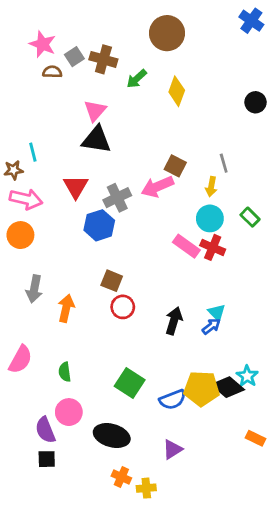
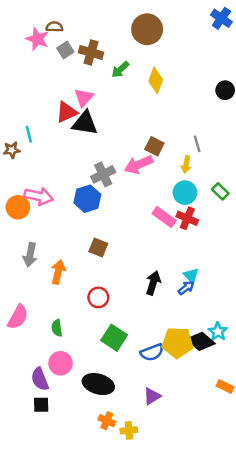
brown semicircle: (52, 72) -> (54, 27), moved
red triangle: (76, 187) -> (67, 112), moved, turned 35
pink arrow: (26, 199) -> (39, 196), moved
red circle: (123, 307) -> (98, 297), moved

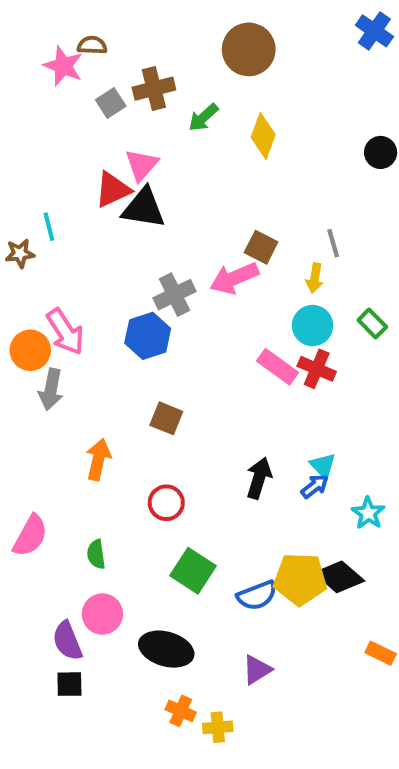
gray square: (65, 50) -> (111, 103), moved
brown cross: (91, 52) -> (154, 89), turned -30
pink arrow: (39, 196) -> (65, 332), turned 44
gray arrow: (30, 255) -> (51, 389), moved
cyan star: (218, 332) -> (368, 513), moved

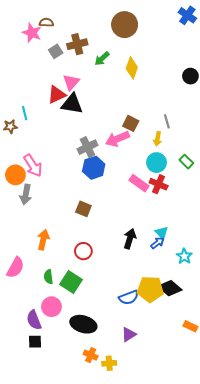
blue hexagon: (148, 336) -> (94, 168), moved
orange arrow: (98, 459) -> (43, 240), moved
green square: (193, 571) -> (71, 282), moved

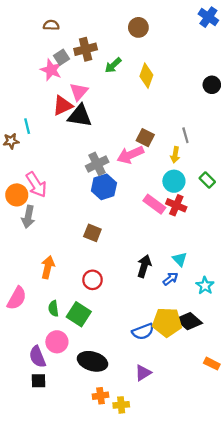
brown circle: (125, 25) -> (138, 27), size x0.7
pink star: (32, 33) -> (51, 70), moved
blue arrow: (158, 243) -> (171, 279), moved
orange cross: (91, 355) -> (101, 396), turned -32

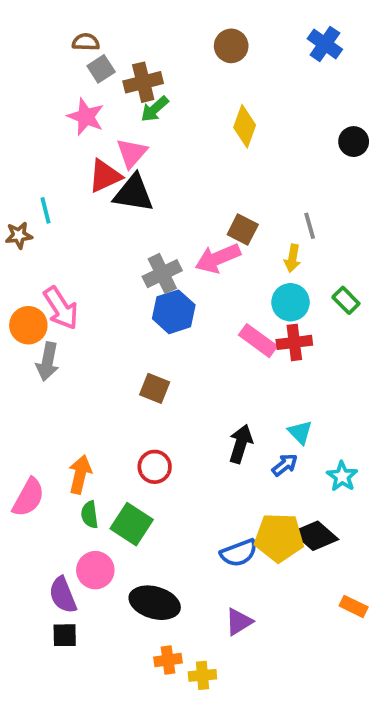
blue cross: (208, 17) -> (325, 44), moved
gray square: (62, 57) -> (101, 69), moved
green arrow: (113, 65) -> (155, 109), moved
red cross: (176, 205) -> (294, 342), turned -30
orange arrow: (48, 267) -> (80, 474), moved

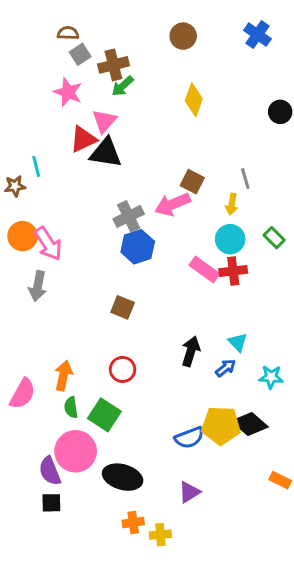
orange circle: (28, 325) -> (23, 236), moved
cyan star: (342, 476) -> (271, 377), turned -30
pink circle: (95, 570) -> (76, 451), size x1.4

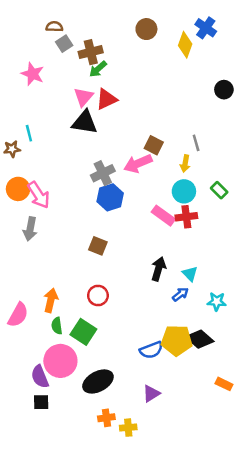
pink star: (68, 92) -> (33, 74), moved
yellow diamond: (194, 100) -> (185, 45), moved
red triangle: (83, 139) -> (106, 99), moved
black arrow: (191, 351) -> (159, 269), moved
black ellipse: (123, 477) -> (98, 381), turned -44

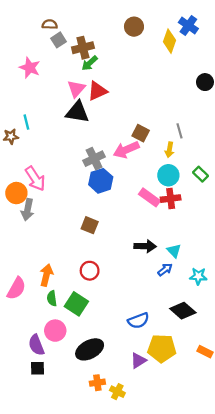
orange circle: (18, 189) -> (16, 193), moved
black arrow: (159, 269) -> (145, 246), turned 75
yellow pentagon: (177, 340) -> (162, 348), moved
pink circle: (60, 361) -> (55, 331), size x0.7
yellow cross: (128, 428) -> (117, 392), turned 32

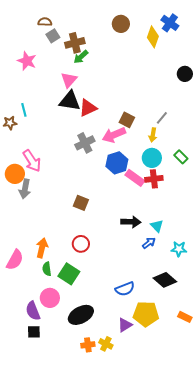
red triangle: (97, 91) -> (88, 108), moved
gray line: (179, 131) -> (162, 118), turned 56
blue hexagon: (101, 181) -> (117, 163), moved
yellow cross: (117, 392) -> (106, 344), moved

